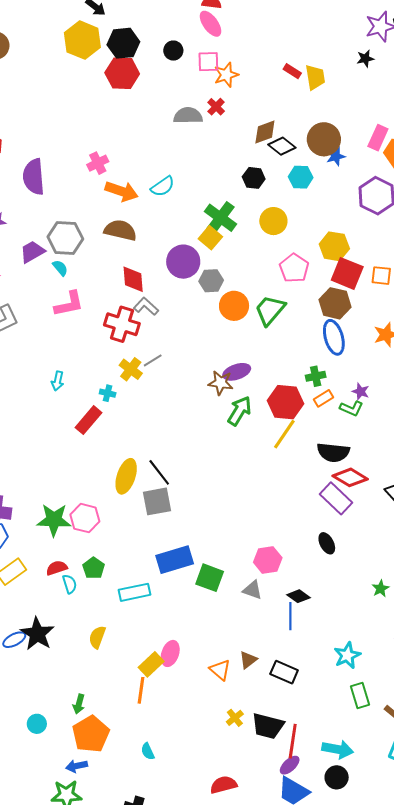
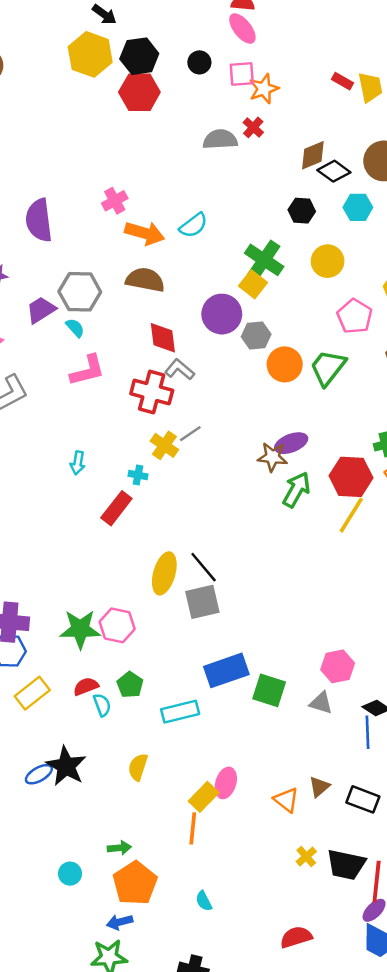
green arrow: (79, 704) -> (119, 848), turned -108

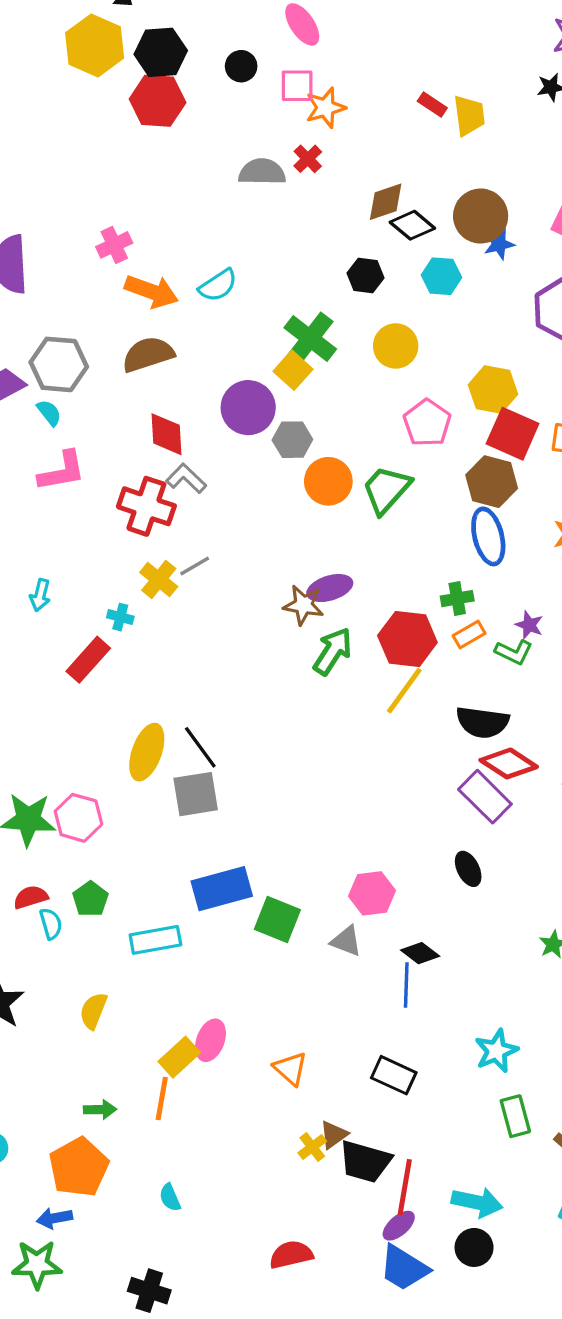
brown semicircle: (145, 280) -> (148, 354), turned -33
brown triangle: (319, 787) -> (334, 1135), moved
green arrow: (119, 848) -> (100, 1110), moved

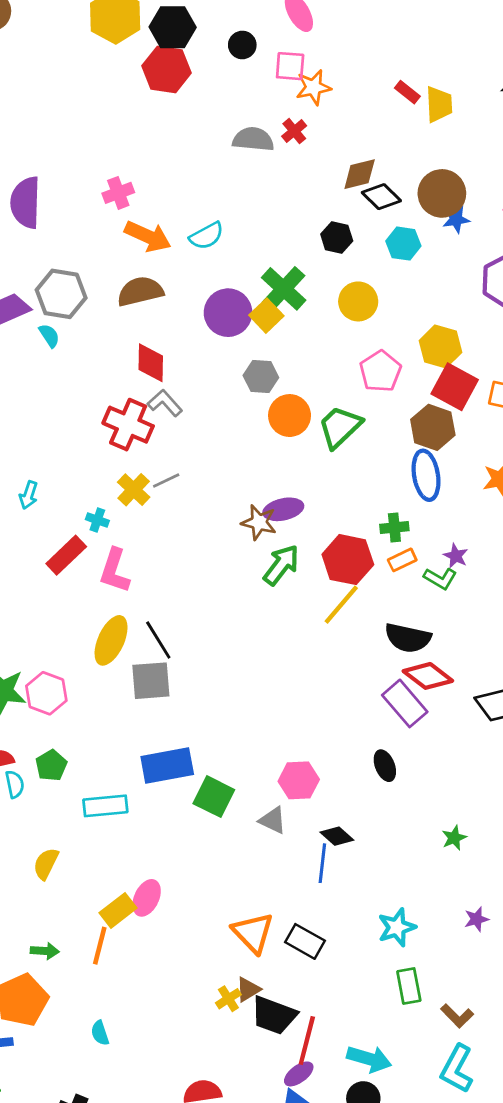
purple circle: (248, 408) -> (228, 313), moved
pink L-shape: (62, 471) -> (115, 571), moved, turned 114
orange triangle: (290, 1069) -> (253, 933), moved, size x1.4

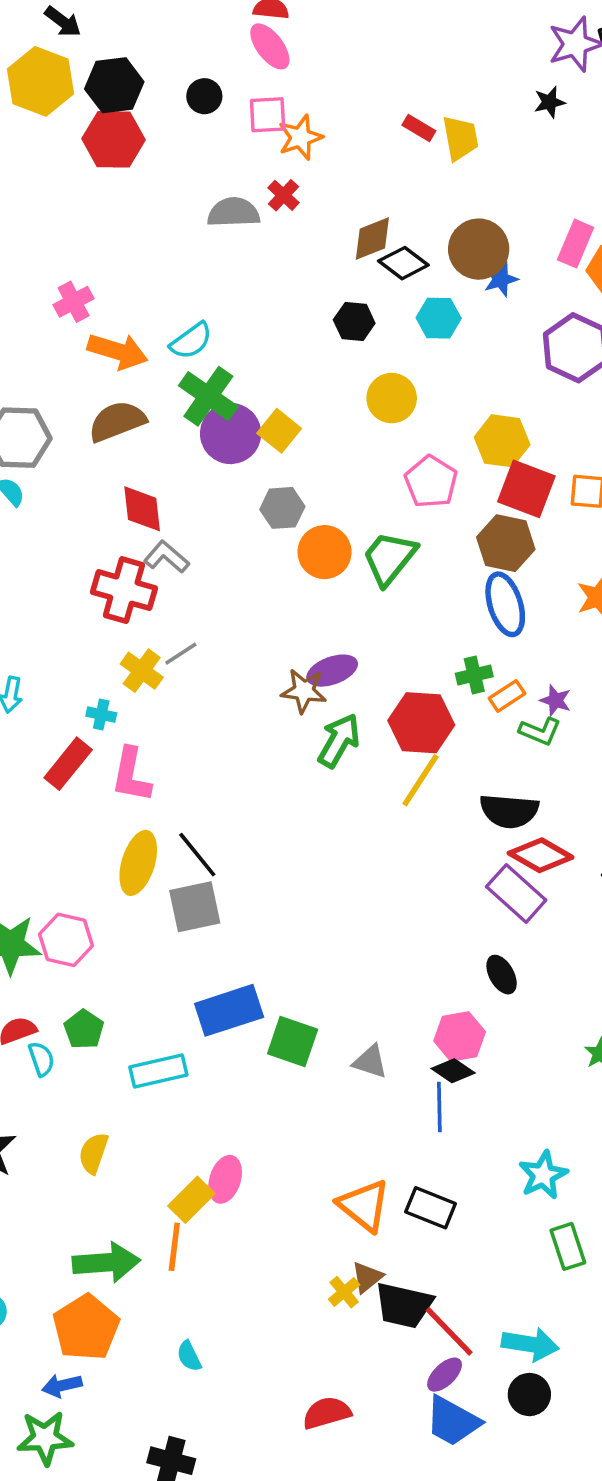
green cross: (284, 289) -> (208, 396), moved
orange rectangle: (402, 560) -> (507, 696), moved
pink hexagon: (299, 780) -> (460, 1036), moved
green arrow: (45, 951) -> (106, 1262), size x1.8
red line: (307, 1040) -> (449, 1331), turned -51

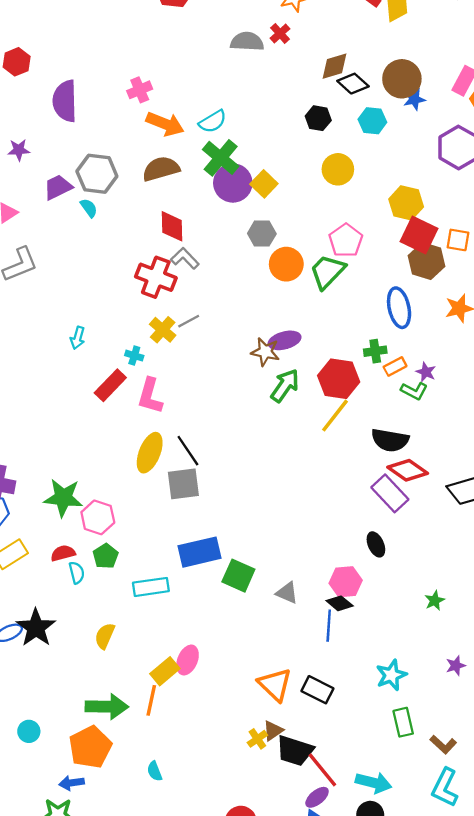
pink pentagon: (431, 482) -> (346, 240), moved
brown hexagon: (506, 543) -> (426, 261), moved
pink hexagon: (66, 940) -> (98, 517), moved

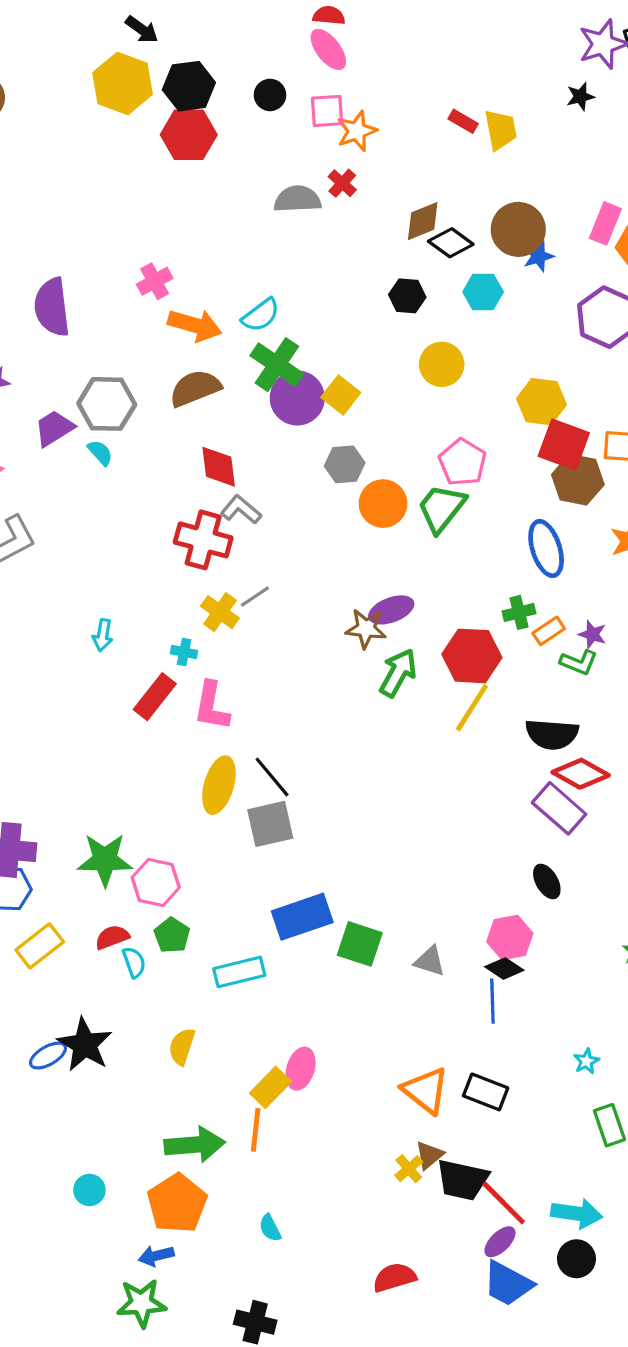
cyan star: (391, 675) -> (586, 1061), size x0.6

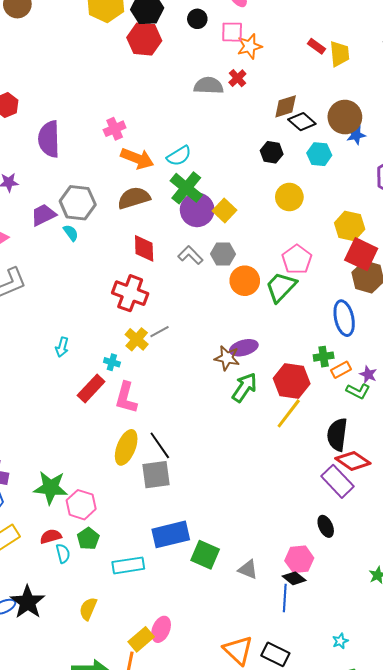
gray L-shape: (241, 510) -> (190, 255), moved
black semicircle: (552, 734) -> (337, 435), turned 88

